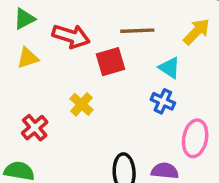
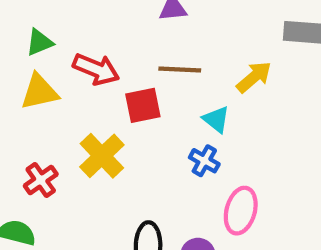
yellow triangle: (28, 58) -> (39, 92), size x1.4
yellow cross: (81, 104) -> (102, 156), size x1.5

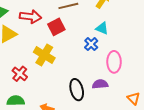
cyan triangle: (216, 119) -> (102, 28), moved
blue cross: (204, 161) -> (91, 44), turned 32

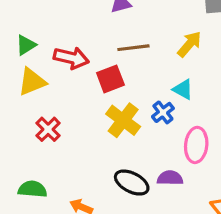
yellow cross: (44, 55) -> (123, 120), moved
red cross: (20, 74) -> (48, 129), moved
black ellipse: (77, 90) -> (132, 183), turned -55

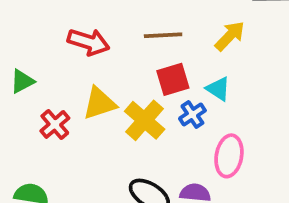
green triangle: (26, 45) -> (22, 81), moved
red square: (110, 79) -> (173, 79), moved
yellow triangle: (32, 82) -> (99, 103), moved

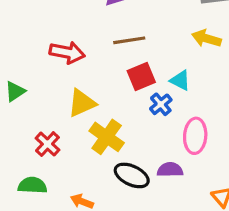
yellow arrow: (230, 36) -> (206, 38), moved, turned -112
yellow cross: (145, 120) -> (107, 137), moved
red cross: (55, 124) -> (47, 144), moved

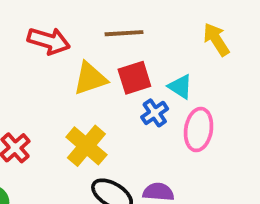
yellow arrow: (206, 38) -> (216, 39), turned 36
yellow triangle: (82, 103) -> (90, 79), moved
pink ellipse: (195, 136) -> (199, 130), moved

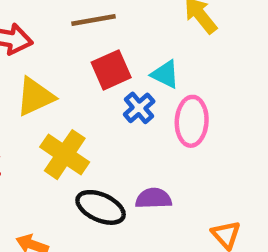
yellow triangle: (90, 79) -> (35, 97), moved

